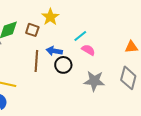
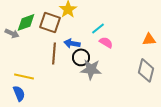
brown square: (32, 30) -> (50, 22), size x1.5
gray star: (94, 81) -> (91, 69), moved

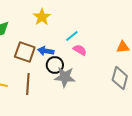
brown square: (50, 22) -> (25, 52), moved
brown line: (54, 53) -> (28, 84), moved

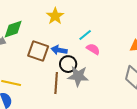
brown line: (28, 84) -> (56, 83), moved

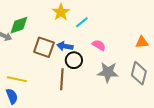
cyan line: (85, 35) -> (82, 22), moved
gray star: (78, 76) -> (108, 72), moved

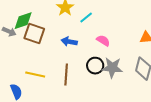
brown square: (44, 47) -> (34, 34), moved
black circle: (74, 60) -> (95, 66), moved
yellow line: (17, 79) -> (35, 75), moved

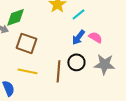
brown square: (34, 34) -> (26, 43), moved
blue arrow: (69, 42) -> (78, 37), moved, turned -63
black circle: (95, 66) -> (76, 62), moved

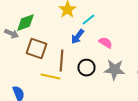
blue arrow: (78, 37) -> (78, 37), moved
yellow line: (27, 71) -> (50, 77), moved
brown line: (58, 71) -> (62, 61), moved

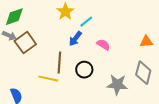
green diamond: (26, 23) -> (14, 17), moved
brown square: (36, 49) -> (25, 43), moved, turned 35
gray star: (114, 70) -> (117, 85), moved

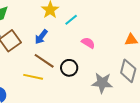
blue arrow: (75, 39) -> (41, 37), moved
brown line: (59, 63) -> (44, 61), turned -60

